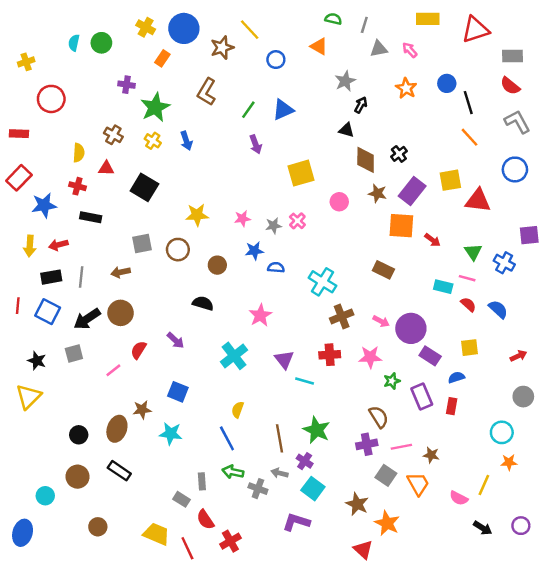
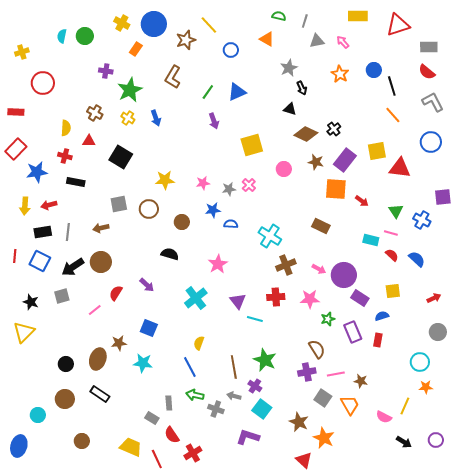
black arrow: (361, 105) -> (302, 88), turned 128
brown diamond: (366, 160) -> (306, 134), turned -65

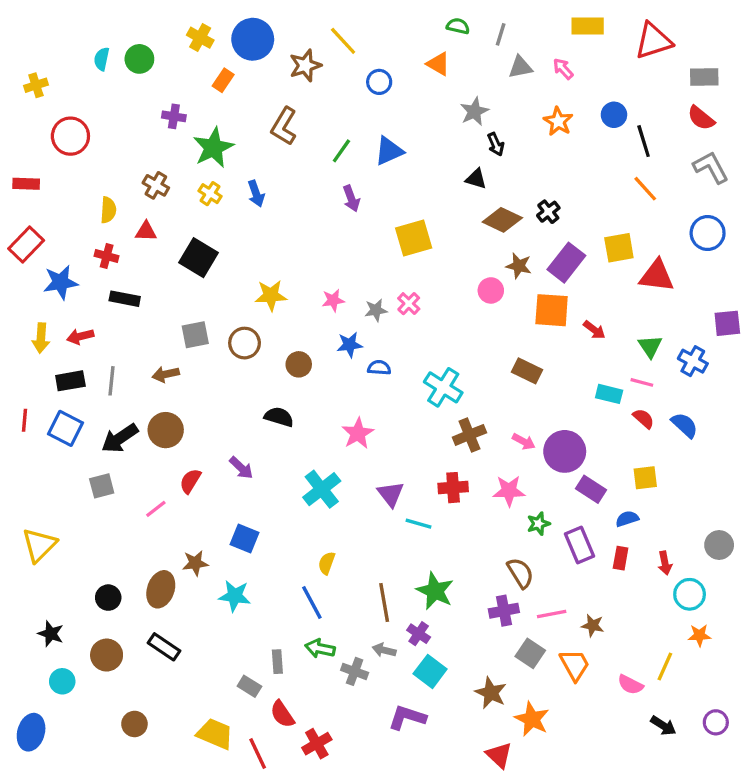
pink circle: (284, 169) -> (491, 290), moved
red arrow: (434, 298) -> (665, 563), moved, turned 104
black star: (31, 302) -> (51, 634), moved

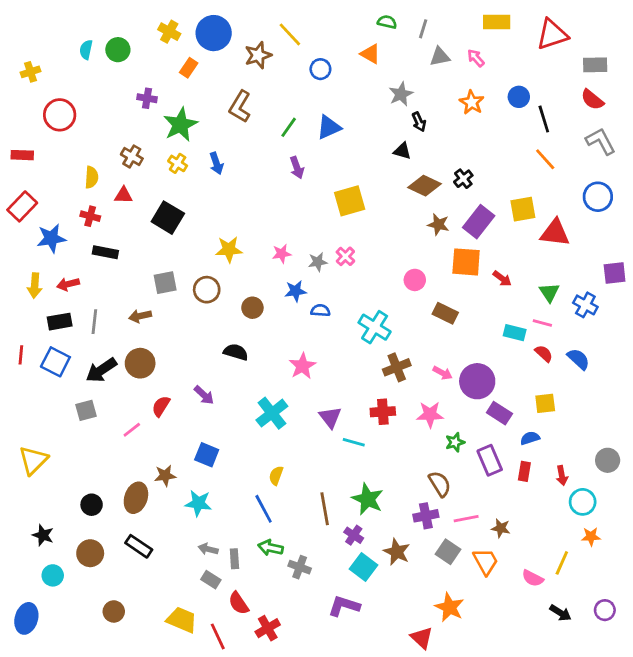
pink circle: (491, 290) -> (415, 280), moved
gray arrow: (384, 650) -> (208, 549), moved
brown star: (491, 693) -> (397, 552), moved

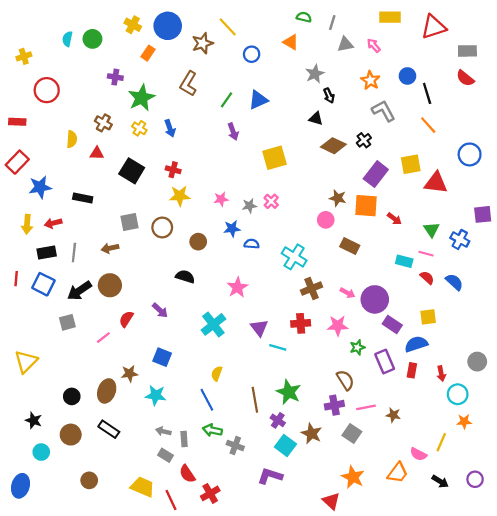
gray L-shape: (601, 141) -> (383, 111), moved
red cross: (90, 216) -> (173, 170), moved
brown star: (438, 224) -> (338, 198), moved
blue semicircle: (530, 438) -> (416, 344), size x1.5
orange trapezoid: (486, 562) -> (398, 473), moved, turned 65

